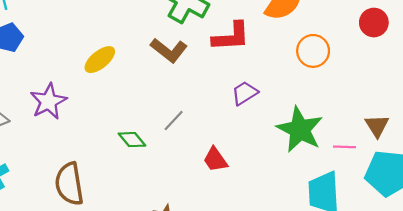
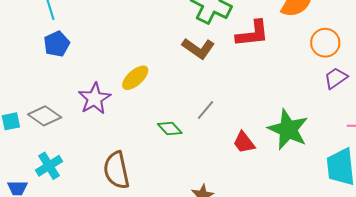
yellow ellipse: (100, 60) -> (135, 78), moved
purple trapezoid: (245, 93) -> (336, 78), moved
green star: (300, 130) -> (288, 129), moved

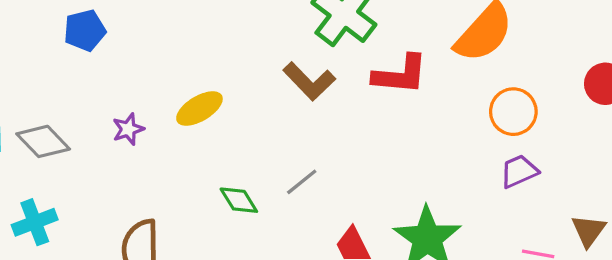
purple star: (95, 99) -> (128, 129), size x0.6

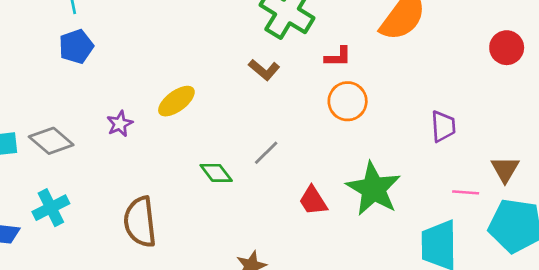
red L-shape: (400, 75) -> (338, 57), size x0.6
brown L-shape: (309, 81) -> (264, 70), size x0.7
orange circle: (513, 112) -> (348, 101), moved
purple trapezoid: (519, 171) -> (443, 126), turned 116

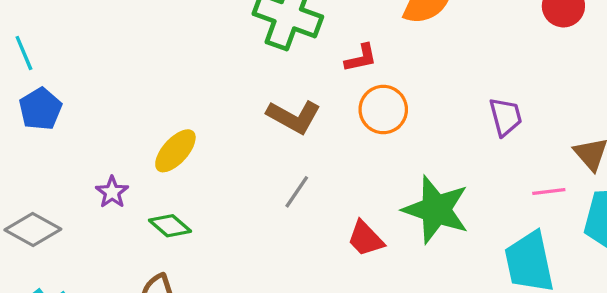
brown L-shape: (264, 70) -> (294, 117), moved, size x1.4
green diamond: (216, 173) -> (170, 226), moved

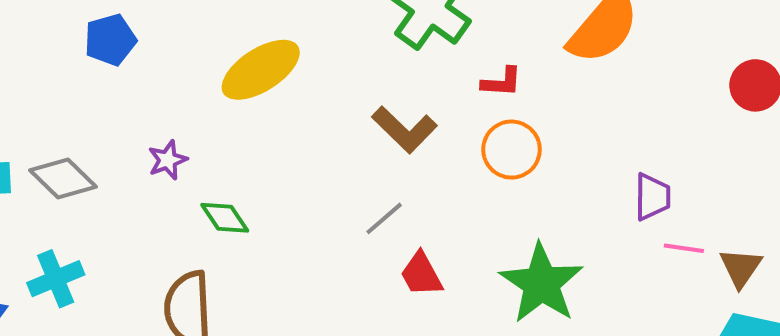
yellow ellipse: (175, 151) -> (261, 70), moved, size x1.4
pink line: (549, 192) -> (684, 248), moved
red trapezoid: (365, 239) -> (421, 274), moved

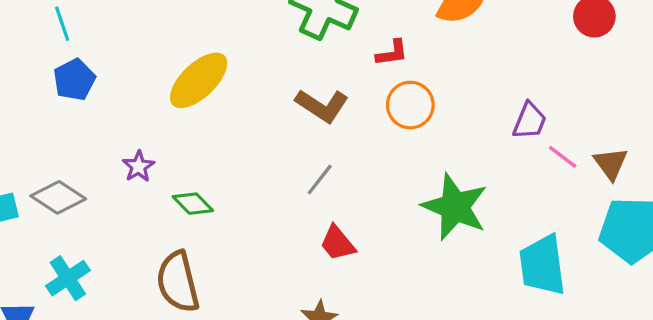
purple trapezoid: (652, 197) -> (530, 121), turned 33
pink line: (684, 248) -> (563, 157), turned 40
red trapezoid: (421, 274) -> (337, 243), moved

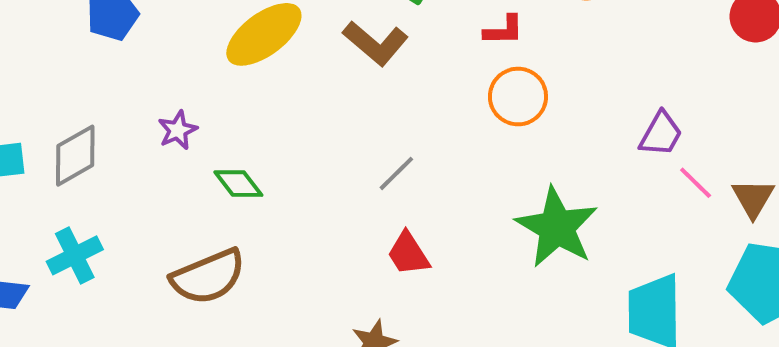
brown L-shape: (322, 106) -> (376, 43), moved
gray diamond: (58, 197) -> (75, 156), turned -70
brown semicircle: (178, 282) -> (208, 277), turned -106

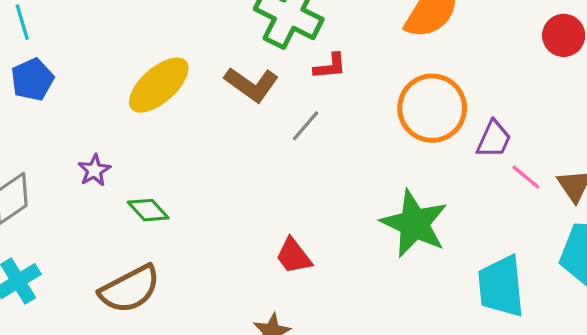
red L-shape: (504, 30) -> (330, 66), moved
orange circle: (518, 97) -> (432, 108), moved, size x1.4
gray line: (396, 173) -> (306, 126), moved

